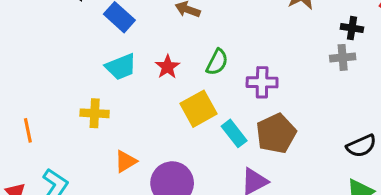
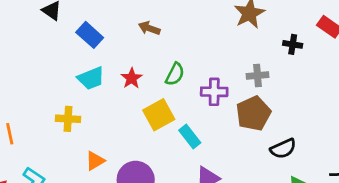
gray cross: (343, 57) -> (257, 76), moved
brown pentagon: (276, 133) -> (253, 113), moved
black semicircle: (361, 146) -> (283, 149), moved

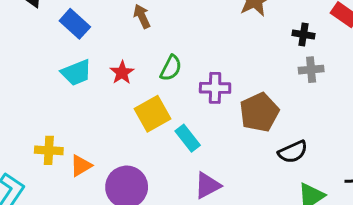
brown arrow: (149, 28) -> (142, 16), turned 45
gray cross: (257, 76) -> (311, 70), moved
yellow cross: (68, 119) -> (49, 150), moved

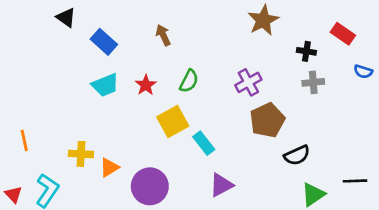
purple cross: (215, 88) -> (248, 82), moved, turned -30

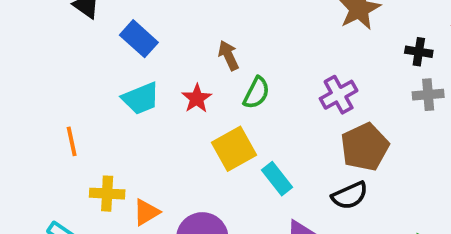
brown arrow: (163, 35) -> (228, 55), moved
orange line: (24, 140) -> (72, 141), moved
black semicircle: (297, 155) -> (350, 195), moved

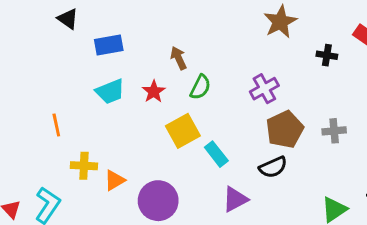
blue rectangle: (139, 39) -> (109, 45), turned -52
gray cross: (428, 95) -> (334, 131), moved

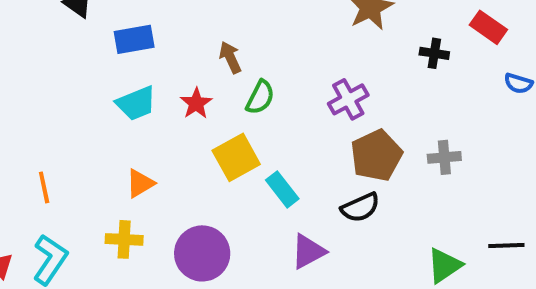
orange line: (56, 125) -> (44, 187), moved
yellow cross: (84, 166) -> (124, 239), moved
orange triangle: (114, 180) -> (140, 183), moved

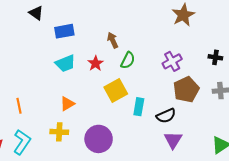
black cross: (434, 53) -> (215, 57), moved
cyan rectangle: (282, 189) -> (139, 107), turned 48
black semicircle: (360, 207) -> (166, 116), moved
purple triangle: (308, 251) -> (173, 140), moved, turned -30

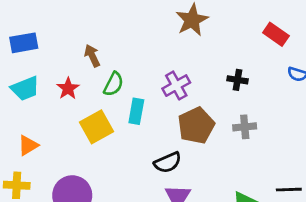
cyan rectangle: (139, 107) -> (136, 111), moved

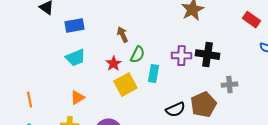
black cross: (238, 80) -> (207, 55), moved, size x1.6
purple cross: (176, 86) -> (181, 56), turned 30
red star: (68, 88) -> (113, 64), moved
brown pentagon: (196, 125) -> (203, 105), moved

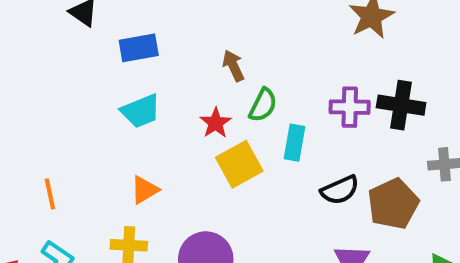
black semicircle: (175, 110) -> (340, 190), moved

